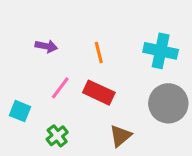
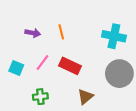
orange line: (99, 52) -> (61, 32), moved
cyan square: (20, 111) -> (16, 68), moved
green cross: (57, 136) -> (40, 97), turned 32

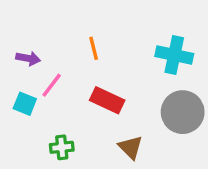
purple arrow: (33, 33) -> (28, 58), moved
pink line: (43, 63) -> (52, 85), moved
brown triangle: (85, 97) -> (131, 147), turned -35

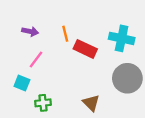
purple arrow: (28, 58) -> (30, 31), moved
red rectangle: (107, 100) -> (85, 49), moved
cyan square: (25, 104) -> (22, 83), moved

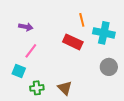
orange line: (65, 34) -> (82, 20), moved
gray circle: (127, 78) -> (109, 67), size x0.7
brown triangle: (91, 103) -> (65, 88), moved

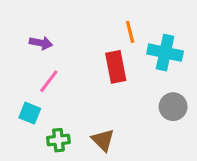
red rectangle: (73, 42) -> (116, 67), turned 54

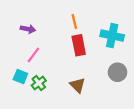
orange line: (130, 32) -> (74, 22), moved
green cross: (58, 140) -> (39, 83), moved, turned -32
brown triangle: (103, 140) -> (78, 85), moved

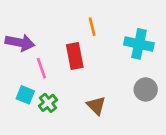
purple arrow: (28, 29) -> (20, 43), moved, size x1.5
red rectangle: (79, 45) -> (75, 56), moved
pink line: (33, 55) -> (41, 68), turned -56

